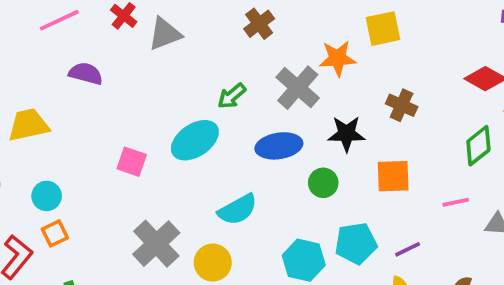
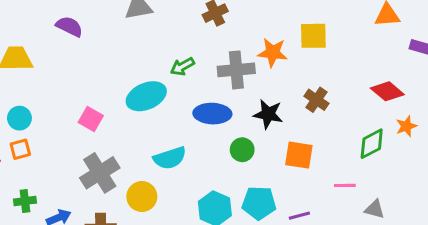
gray cross: (298, 88) -> (236, 70), turned 33
pink square: (132, 162) -> (91, 119), moved

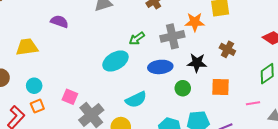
pink square: (91, 119) -> (70, 97), moved

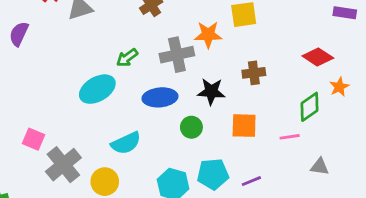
purple semicircle: (59, 21) -> (19, 34), turned -84
brown cross: (227, 49) -> (254, 73), turned -35
pink line: (253, 103) -> (290, 137), moved

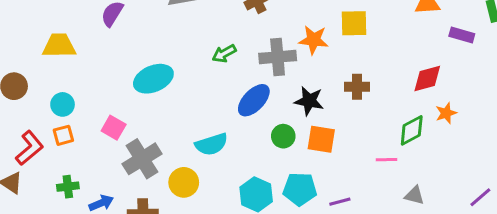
red diamond: (318, 57) -> (427, 78), turned -56
cyan ellipse: (97, 89) -> (153, 79), moved
blue ellipse: (160, 97) -> (254, 100), turned -48
orange square: (244, 126) -> (321, 139), moved

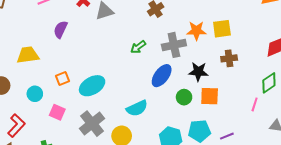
yellow square: (354, 23) -> (222, 29), moved
cyan ellipse: (153, 79) -> (92, 86), moved
pink square: (114, 128) -> (57, 112), moved
orange square: (63, 135) -> (62, 79), moved
pink line: (387, 160) -> (255, 104), turned -64

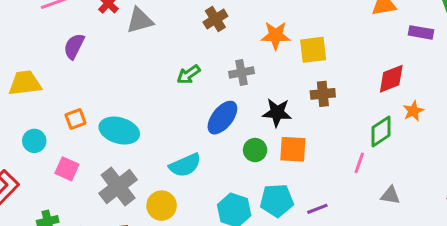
orange star: (196, 31) -> (276, 35), moved
gray cross: (174, 45) -> (242, 73), size x0.7
cyan ellipse: (92, 86) -> (119, 131), turned 45

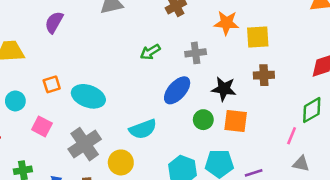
gray triangle: (390, 195) -> (301, 164), moved

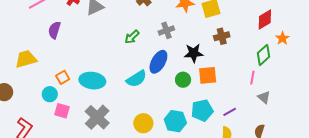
cyan circle: (15, 101) -> (50, 94), moved
cyan semicircle: (143, 129) -> (136, 79), moved
yellow circle: (121, 162) -> (143, 123), moved
gray triangle: (301, 164) -> (264, 97), turned 40

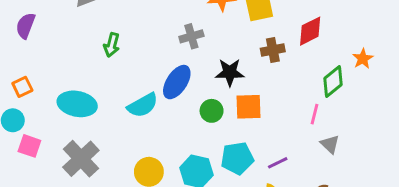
red diamond: (265, 19) -> (310, 31), moved
green arrow: (132, 37) -> (112, 45), moved, turned -35
orange square: (63, 77) -> (22, 87), moved

